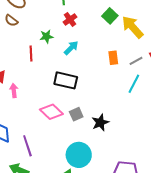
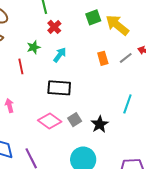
green square: (110, 16) -> (93, 17), turned 35
cyan line: (134, 84) -> (127, 104), moved

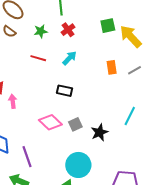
green star: (34, 47) -> (41, 31), moved
red line: (21, 66) -> (38, 58), moved, turned -70
black rectangle: (59, 88) -> (64, 91), size x0.7

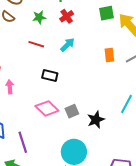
black rectangle: (64, 91) -> (50, 75), moved

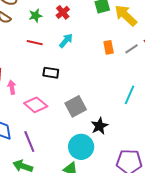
pink diamond: (47, 108) -> (36, 105), moved
gray square: (72, 111) -> (76, 106), size x1.5
black star: (96, 120) -> (99, 126), moved

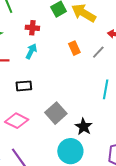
red cross: (63, 12) -> (32, 28), moved, turned -32
gray line: (132, 49) -> (98, 52), moved

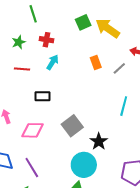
red cross: (32, 28) -> (46, 40), moved
pink diamond: (17, 121) -> (32, 130), turned -30

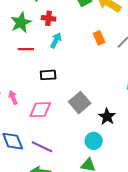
green star: (19, 42) -> (21, 23), size x1.5
cyan circle: (84, 165) -> (94, 141), size x0.7
purple line: (32, 167) -> (42, 147), turned -30

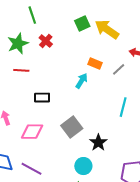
red cross: (49, 18) -> (46, 41), turned 32
orange rectangle: (99, 38) -> (95, 63), turned -48
cyan arrow: (56, 40) -> (82, 81), moved

